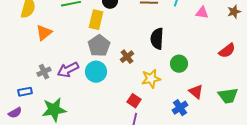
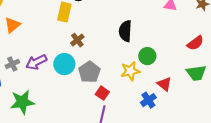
gray pentagon: (99, 46) -> (89, 72), moved
brown cross: (127, 57) -> (77, 40), moved
yellow star: (151, 79) -> (130, 71), moved
green trapezoid: (228, 96) -> (196, 73), moved

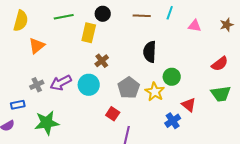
yellow star: (130, 71) -> (155, 92), turned -30
gray pentagon: (89, 72) -> (129, 88), moved
red square: (102, 93) -> (113, 114), moved

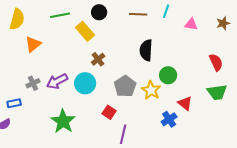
yellow rectangle: (89, 33) -> (85, 31), turned -54
red semicircle: (220, 64) -> (216, 62), turned -78
green star: (47, 123) -> (63, 121), moved, turned -30

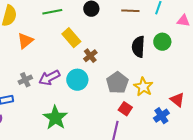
yellow rectangle: (85, 31) -> (71, 38), moved
green circle: (168, 75) -> (162, 42), moved
red square: (109, 112) -> (125, 109), moved

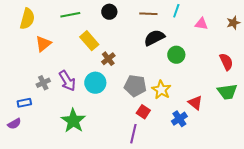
green circle: (162, 42) -> (176, 55), moved
black semicircle: (138, 47) -> (154, 38), moved, turned 60
purple arrow: (49, 78) -> (67, 81), turned -95
gray pentagon: (117, 83) -> (135, 86), turned -30

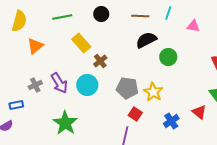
red triangle: (195, 103) -> (199, 112), moved

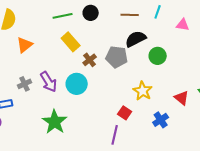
green line: (62, 17) -> (63, 16), moved
gray pentagon: (127, 88) -> (117, 57), moved
red triangle: (199, 112) -> (182, 98), moved

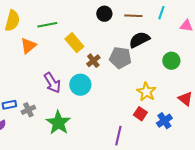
black circle: (91, 13) -> (104, 14), moved
green line: (63, 16) -> (47, 25), moved
green circle: (158, 56) -> (171, 61), moved
gray cross: (25, 84) -> (28, 110), moved
red square: (125, 113) -> (140, 114), moved

